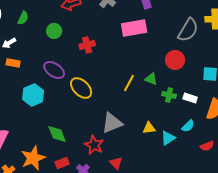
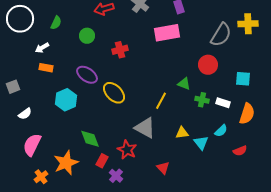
yellow line: (129, 83) -> (161, 101), moved
gray triangle: (112, 123) -> (145, 128), turned 50
cyan triangle: (168, 138) -> (201, 143), turned -35
red rectangle: (62, 163) -> (102, 161), moved, turned -40
red triangle: (116, 163) -> (163, 168), moved

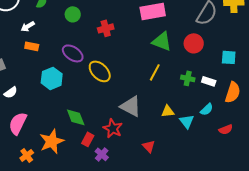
green triangle: (184, 84) -> (162, 41), moved, size x1.5
yellow line: (161, 101) -> (155, 72), moved

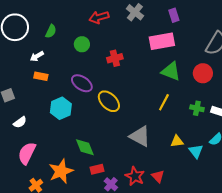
red star: (113, 128) -> (135, 176), moved
red rectangle: (88, 139) -> (97, 169), turned 48

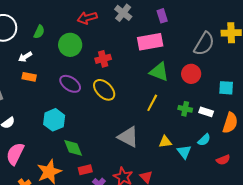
green circle: (82, 44) -> (70, 45), size x1.5
yellow ellipse: (109, 101) -> (104, 90), moved
cyan hexagon: (61, 108) -> (54, 120), moved

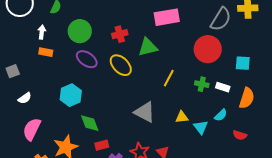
green circle: (70, 45) -> (80, 31), moved
white arrow: (25, 57) -> (42, 32), turned 128
green triangle: (159, 72) -> (148, 47), moved, turned -35
red circle: (191, 74) -> (208, 49), size x1.4
red semicircle: (223, 160) -> (240, 135), turned 40

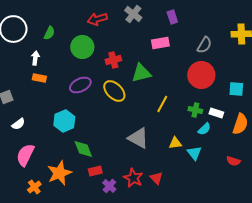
pink rectangle: (167, 17) -> (160, 43), size x0.7
gray semicircle: (221, 19) -> (204, 45), moved, size x0.7
green circle: (80, 31) -> (82, 47), moved
purple ellipse: (87, 59) -> (80, 85), turned -60
cyan semicircle: (221, 115) -> (204, 129), moved

